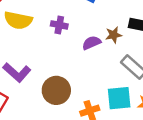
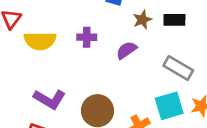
brown star: (114, 35) -> (142, 20), moved

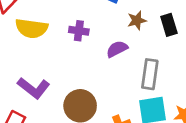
black rectangle: (174, 20) -> (169, 25), turned 65
gray rectangle: (178, 68) -> (150, 74), moved, turned 60

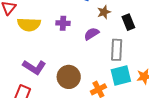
black rectangle: (169, 25) -> (128, 22), moved

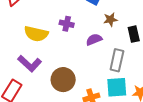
yellow semicircle: (29, 24) -> (36, 34), moved

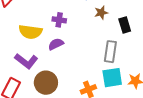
purple semicircle: (94, 40) -> (56, 44), moved
brown circle: (63, 80) -> (46, 83), moved

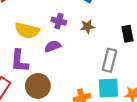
brown star: (101, 13) -> (87, 26), moved
purple L-shape: (26, 61) -> (19, 61), turned 50

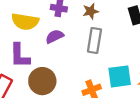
gray rectangle: (109, 60) -> (94, 41), moved

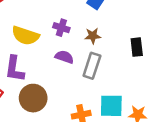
purple semicircle: (55, 36) -> (64, 57), moved, turned 36

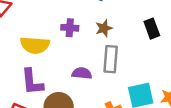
purple semicircle: (64, 57) -> (82, 73), moved

